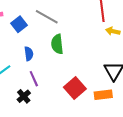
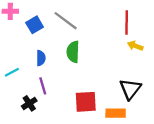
red square: (75, 88) -> (86, 102), turned 30

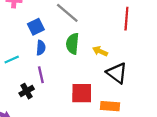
blue square: (35, 25) -> (36, 27), moved
yellow arrow: (135, 46) -> (100, 51), moved
black triangle: (130, 89) -> (117, 73), moved, turned -35

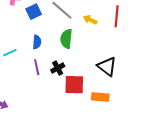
blue square: (36, 27) -> (34, 12), moved
yellow arrow: (100, 51) -> (90, 20), moved
black cross: (27, 91) -> (58, 68), moved

